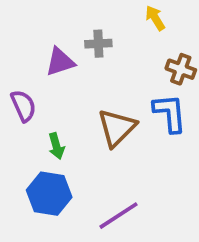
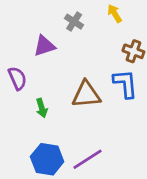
gray cross: (98, 44) -> (74, 22), moved, turned 36
brown triangle: (117, 128) -> (86, 94), turned 40
blue hexagon: (49, 194) -> (47, 159), moved

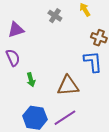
purple triangle: (44, 46) -> (16, 30), moved
brown triangle: (86, 94) -> (68, 86), moved

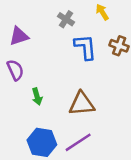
blue L-shape: (93, 62) -> (85, 47), moved

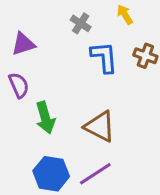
green arrow: (37, 97) -> (45, 118), size x1.5
brown triangle: (82, 104) -> (100, 126), turned 32

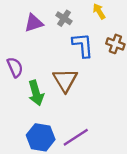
purple triangle: (23, 44) -> (34, 23), moved
brown triangle: (100, 126) -> (65, 80), moved, turned 32

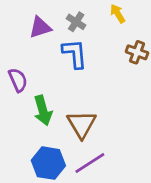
blue L-shape: (83, 45) -> (75, 54), moved
brown triangle: (65, 80) -> (82, 124), moved

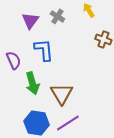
purple triangle: (40, 27) -> (30, 21), turned -36
blue L-shape: (75, 54) -> (44, 50), moved

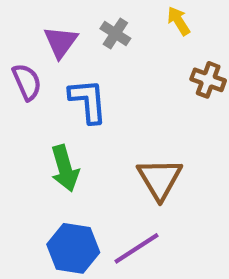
purple semicircle: (14, 60) -> (27, 82), moved
brown triangle: (62, 94) -> (160, 179), moved

